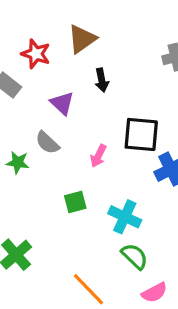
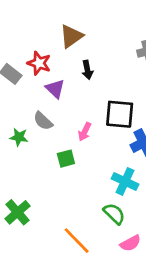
red star: (36, 54) -> (39, 63), moved
green square: (75, 202) -> (66, 159), moved
cyan cross: (125, 217) -> (125, 181), moved

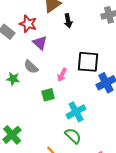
black arrow: (87, 70) -> (68, 21), moved
cyan cross: (125, 181) -> (76, 112), moved, turned 36
green semicircle: (114, 214) -> (73, 136), moved

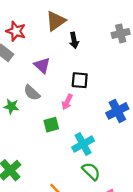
red star: (28, 24) -> (16, 31), moved
black square: (88, 62) -> (80, 80), moved, size x0.7
green semicircle: (73, 136) -> (91, 171), moved

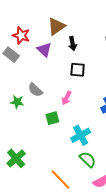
purple triangle: (42, 65) -> (44, 50), moved
black square: (80, 80) -> (78, 70), moved

